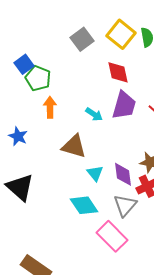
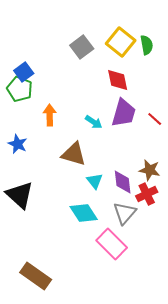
green pentagon: (38, 78) -> (20, 89), moved

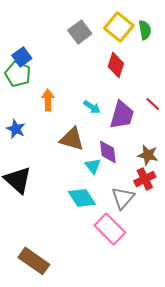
red diamond: (118, 80) -> (116, 65), turned 30
purple trapezoid: (124, 113) -> (122, 115), moved
purple diamond: (123, 182) -> (108, 152), moved

